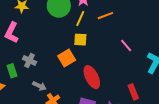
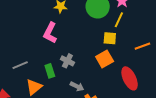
orange line: (105, 16) -> (142, 46), moved
yellow square: (80, 40) -> (110, 38), moved

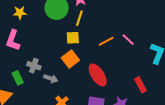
gray arrow: (77, 86) -> (51, 78), moved

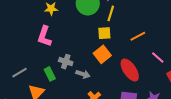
pink line: (128, 40) -> (158, 58), moved

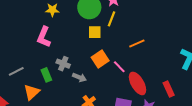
yellow square: (104, 33) -> (95, 32), moved
pink line: (158, 58) -> (119, 67), moved
red ellipse: (130, 70) -> (137, 83), moved

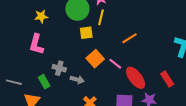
gray line: (16, 71) -> (14, 82), turned 49

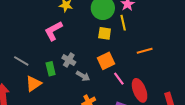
yellow line: (101, 17) -> (123, 23), turned -42
pink L-shape: (36, 44) -> (53, 31), turned 30
pink line: (115, 64) -> (119, 79), moved

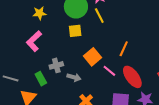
yellow square: (105, 33) -> (75, 31), moved
orange line: (145, 51) -> (124, 49), moved, turned -35
gray cross: (69, 60) -> (56, 65), turned -32

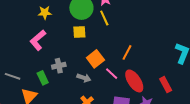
gray arrow: (74, 77) -> (84, 78), moved

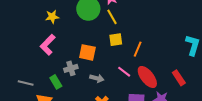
yellow square: (79, 32) -> (116, 40), moved
orange square: (95, 59) -> (87, 52), moved, turned -36

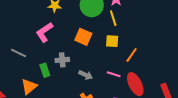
orange square: (87, 52) -> (83, 37), moved
pink line: (124, 72) -> (114, 74), turned -32
gray line: (26, 83) -> (19, 53), moved

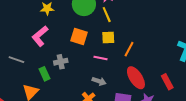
pink line: (114, 74) -> (101, 58), moved
gray arrow: (86, 75) -> (99, 81), moved

